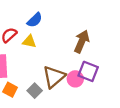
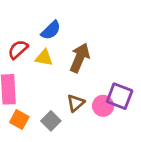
brown arrow: (82, 41) -> (80, 58), moved
brown triangle: (54, 77) -> (76, 103), size x0.6

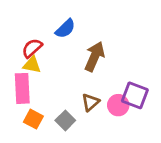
yellow triangle: (44, 58) -> (32, 65), moved

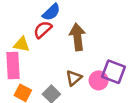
red semicircle: (32, 48) -> (43, 30), moved
brown arrow: (95, 56) -> (77, 37), turned -30

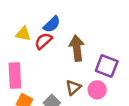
yellow triangle: (22, 44) -> (23, 34), moved
purple square: (113, 72) -> (107, 66), moved

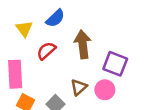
yellow triangle: (23, 34) -> (24, 29), turned 42
red semicircle: (43, 41) -> (46, 51), moved

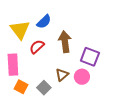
yellow triangle: (24, 29) -> (20, 30), size x1.5

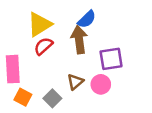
blue semicircle: (44, 22) -> (87, 19), moved
yellow triangle: (20, 30) -> (40, 24), moved, turned 35
purple square: (90, 57) -> (111, 59), turned -30

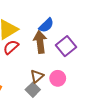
purple square: (111, 59) -> (66, 46), moved, turned -30
gray square: (52, 98) -> (33, 90), moved

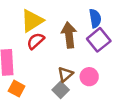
blue semicircle: (46, 25) -> (95, 18), moved, turned -56

